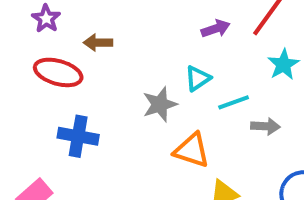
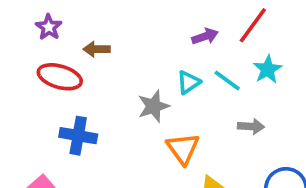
cyan line: (234, 102) -> (227, 80), moved, turned 56
orange triangle: (192, 150) -> (183, 149), turned 36

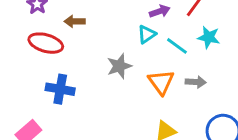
cyan star: (268, 69) -> (209, 37), turned -30
cyan triangle: (188, 82) -> (147, 34), moved
orange triangle: (183, 149) -> (161, 82), moved

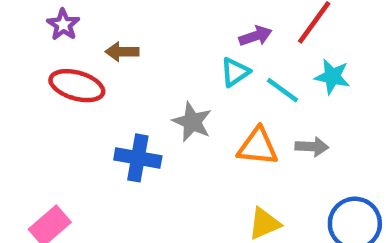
gray star: (119, 66) -> (192, 122), turned -30
orange triangle: (161, 82) -> (258, 147), turned -48
blue cross: (60, 89) -> (138, 158), moved

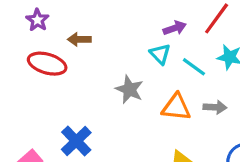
cyan triangle: (235, 72) -> (160, 54), turned -40
blue cross: (138, 158) -> (76, 141), moved, turned 36

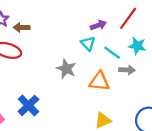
brown arrow: (79, 39) -> (22, 27), moved
gray arrow: (215, 107) -> (127, 70), moved

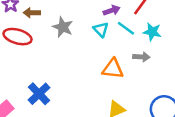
cyan line: (112, 53) -> (126, 28), moved
gray star: (66, 69) -> (63, 27), moved

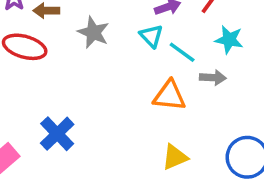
cyan line: (126, 28) -> (182, 52), moved

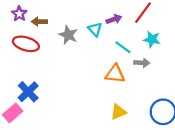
cyan triangle: (151, 36) -> (95, 29), moved
blue cross: (57, 134) -> (28, 92), moved

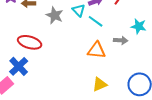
cyan star: (152, 39) -> (139, 26), moved
red ellipse: (26, 44) -> (30, 42), moved
cyan line: (123, 47) -> (96, 21), moved

